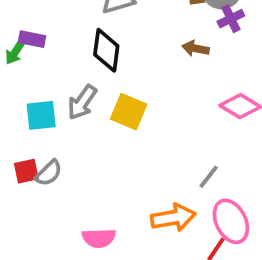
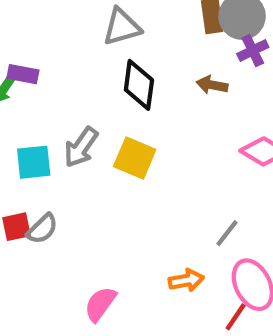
black diamond: (106, 50) -> (139, 85), moved
orange arrow: (173, 218) -> (186, 280), size x0.7
pink semicircle: (99, 238) -> (100, 304), turned 128

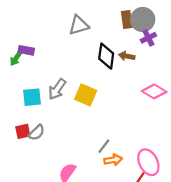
black diamond: (139, 85) -> (106, 56), moved
gray line: (227, 233) -> (104, 146), moved

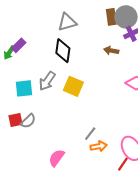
purple rectangle: (26, 50) -> (19, 45), turned -56
black diamond: (106, 56) -> (63, 51), moved

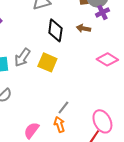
black diamond: (63, 51) -> (55, 30), moved
orange arrow: (99, 146) -> (59, 124), moved, turned -98

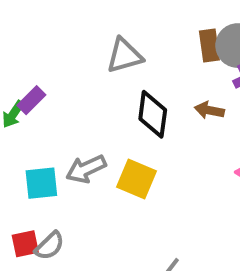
gray arrow: (22, 57) -> (86, 169), turned 30

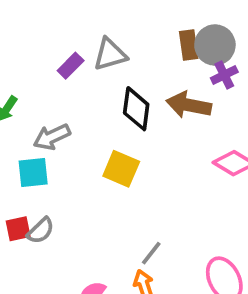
purple rectangle: (31, 100) -> (71, 66), moved
brown arrow: (209, 110) -> (189, 105), size x1.6
gray arrow: (86, 169) -> (52, 137), moved

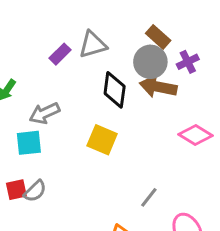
brown rectangle: (189, 45) -> (158, 37), turned -40
gray circle: (215, 45) -> (150, 62), moved
gray line: (151, 253) -> (149, 197), moved

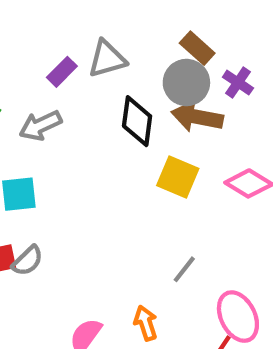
purple cross: (188, 62) -> (238, 83), turned -30
gray arrow: (44, 113) -> (40, 125), moved
yellow square: (102, 140) -> (178, 177), moved

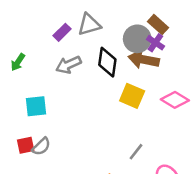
brown rectangle: (197, 48) -> (158, 25), moved
purple cross: (238, 83) -> (155, 43), moved
gray arrow: (40, 125) -> (68, 65), moved

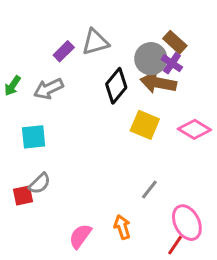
black diamond: (107, 62) -> (116, 86), turned 32
gray arrow: (68, 65) -> (49, 89), moved
red square: (26, 145) -> (23, 196), moved

